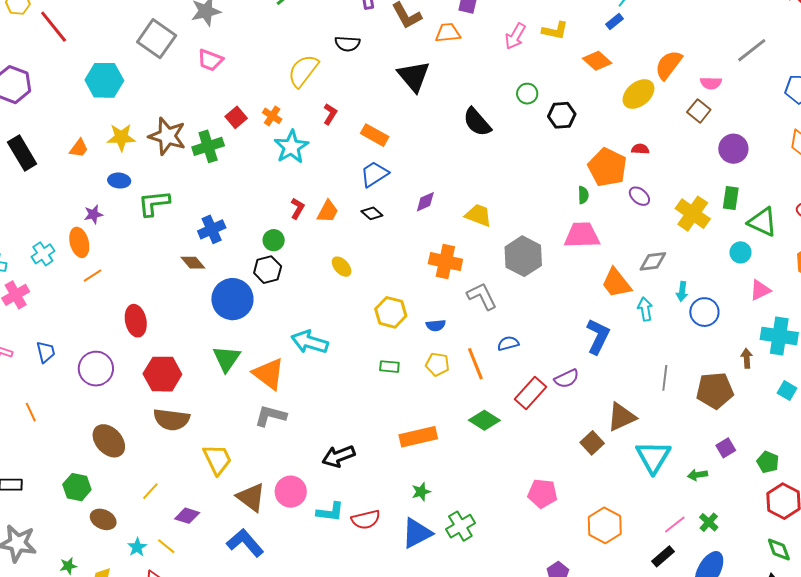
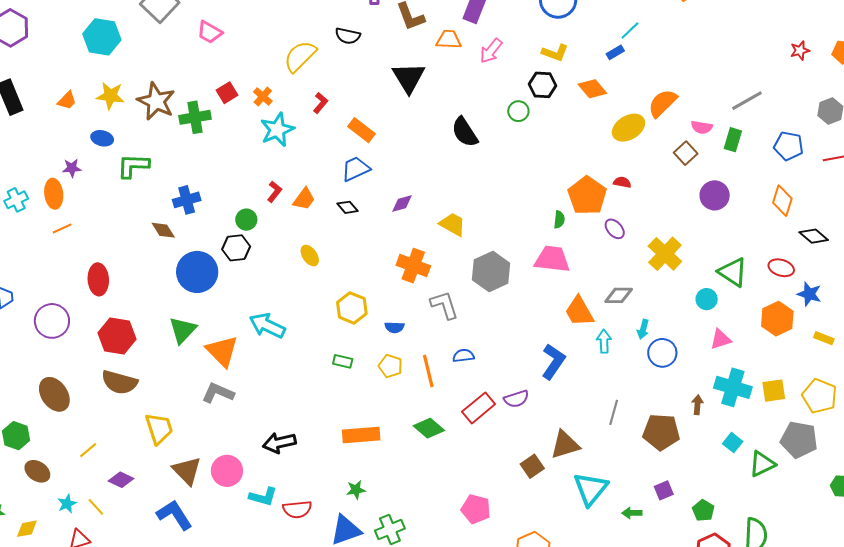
pink arrow: (515, 36) -> (491, 51), moved
black hexagon: (562, 115) -> (543, 85), moved
green rectangle: (731, 198) -> (733, 140), moved

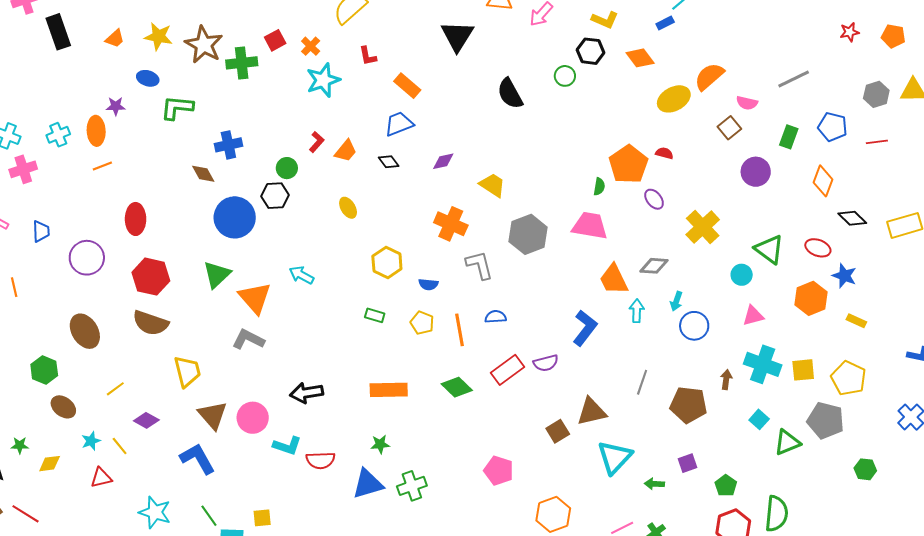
red L-shape: (320, 103) -> (368, 56), turned 125
green rectangle: (733, 140) -> (789, 137), moved
cyan arrow: (267, 325) -> (301, 275), size x0.7

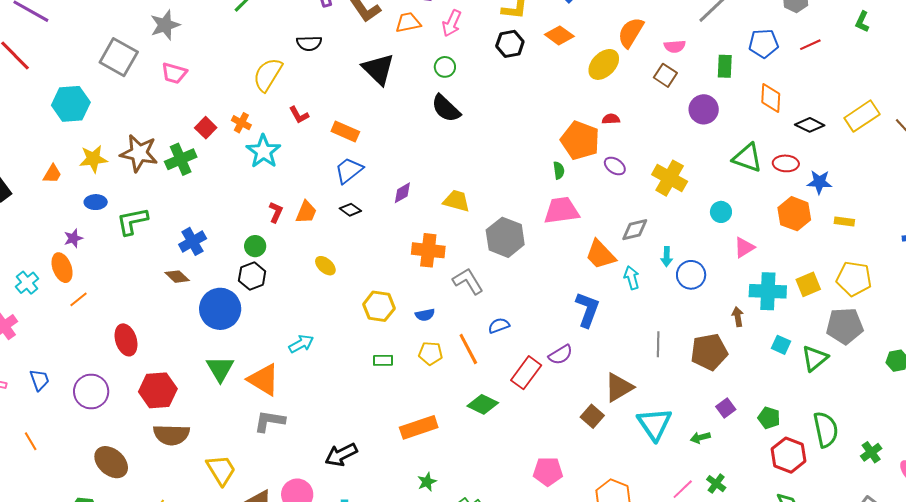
green circle: (565, 76) -> (445, 67), moved
green triangle: (769, 249) -> (747, 158), moved
cyan arrow: (301, 275) -> (301, 344), turned 140

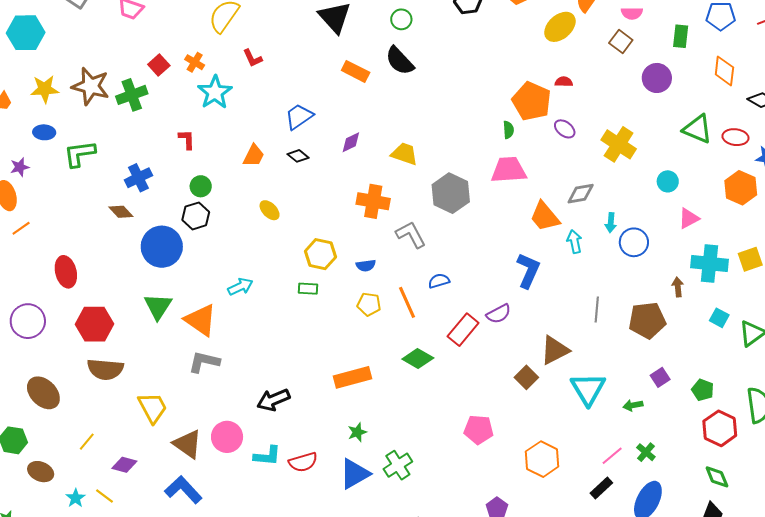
orange rectangle: (345, 131) -> (356, 71), moved
red L-shape: (276, 212) -> (187, 139), moved, turned -30
green rectangle: (383, 360) -> (308, 289), moved

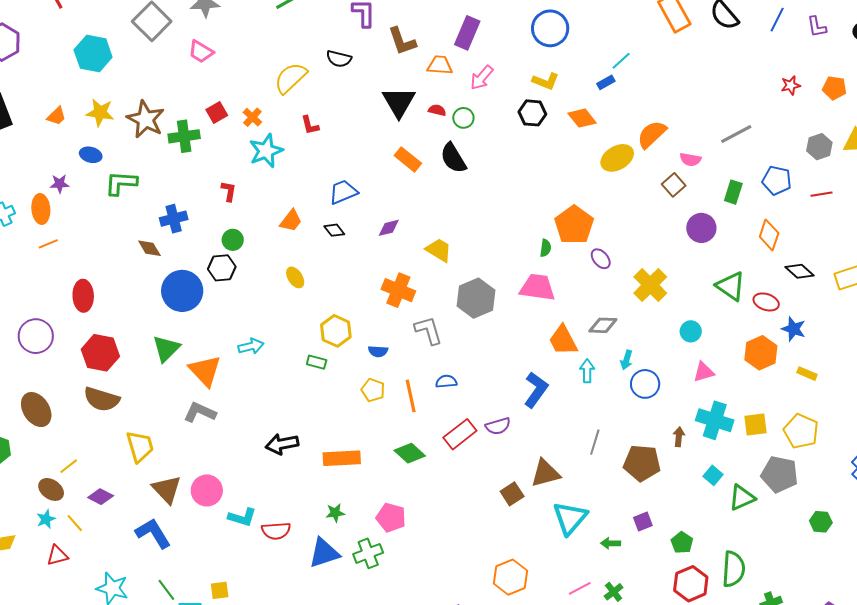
red semicircle: (564, 82) -> (437, 110), moved
black arrow: (273, 400) -> (282, 444), moved
pink pentagon: (479, 430) -> (391, 518), moved
brown ellipse: (41, 472) -> (51, 489), moved

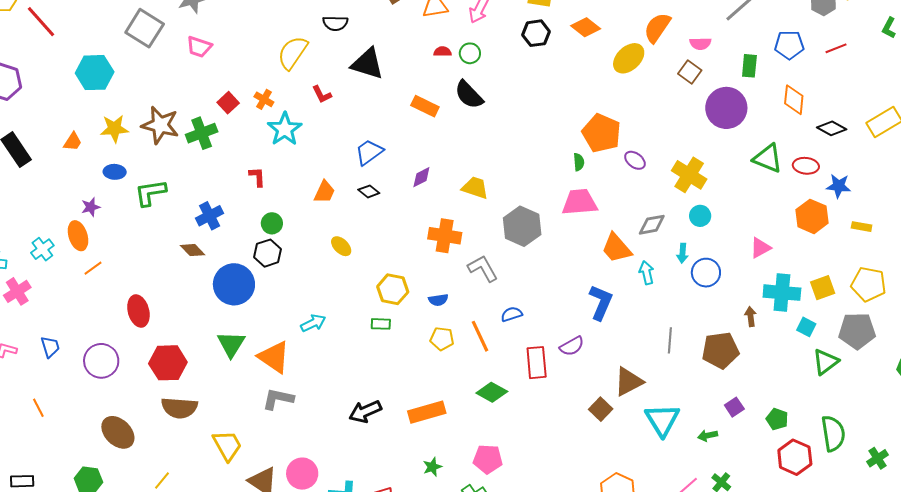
black triangle: (399, 102) -> (367, 64), moved, turned -30
purple circle: (701, 228) -> (726, 108), size x1.4
cyan circle: (691, 331) -> (700, 216), moved
red rectangle: (460, 434) -> (537, 363), turned -44
cyan square: (713, 475) -> (806, 327), moved

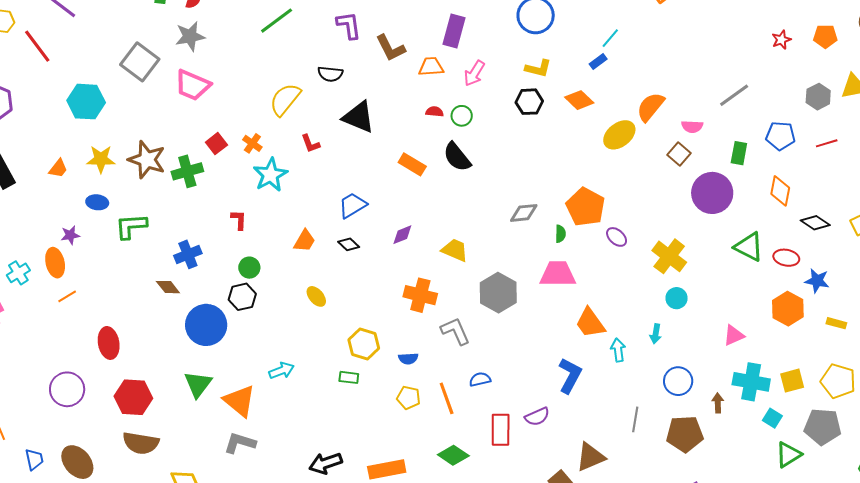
pink trapezoid: (199, 47) -> (193, 85), size x1.4
gray diamond: (652, 225) -> (524, 213), moved
blue circle: (706, 273) -> (678, 381), moved
blue trapezoid: (50, 347) -> (34, 459), moved

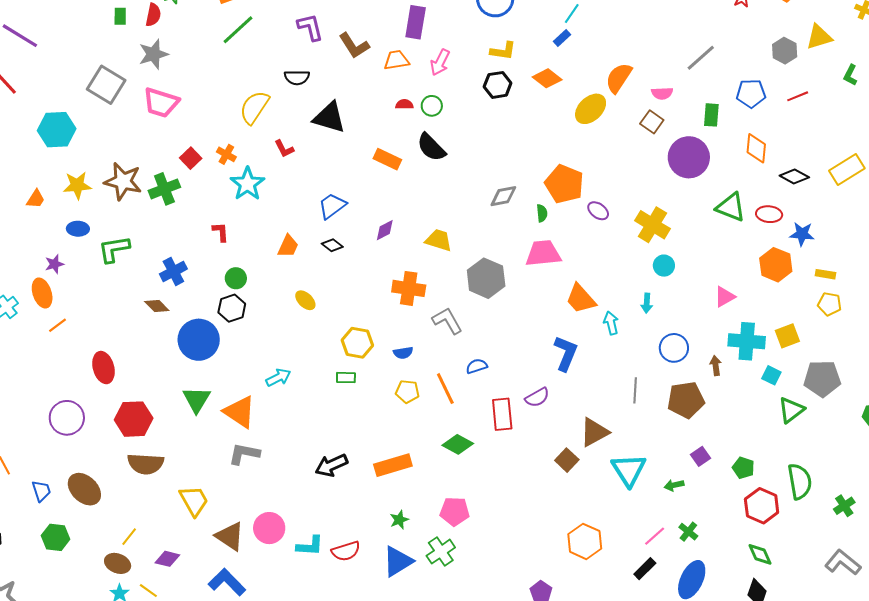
yellow pentagon: (838, 381) -> (829, 304), moved, size x0.7

